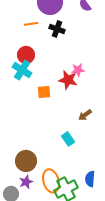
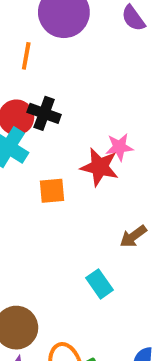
orange line: (31, 24) -> (26, 56), turned -72
black cross: (57, 29) -> (44, 113), moved

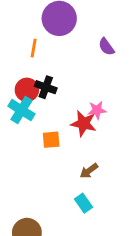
purple semicircle: (133, 18) -> (106, 47), moved
brown arrow: (133, 236) -> (89, 171), moved

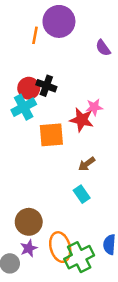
orange line: (34, 48) -> (35, 35), moved
cyan cross: (21, 110) -> (24, 107), turned 30
orange square: (51, 140) -> (51, 135), size x1.5

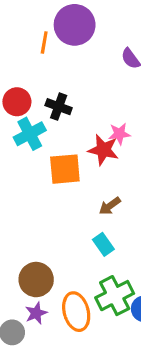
red circle: (29, 88) -> (17, 102), moved
green cross: (79, 257) -> (115, 296), moved

